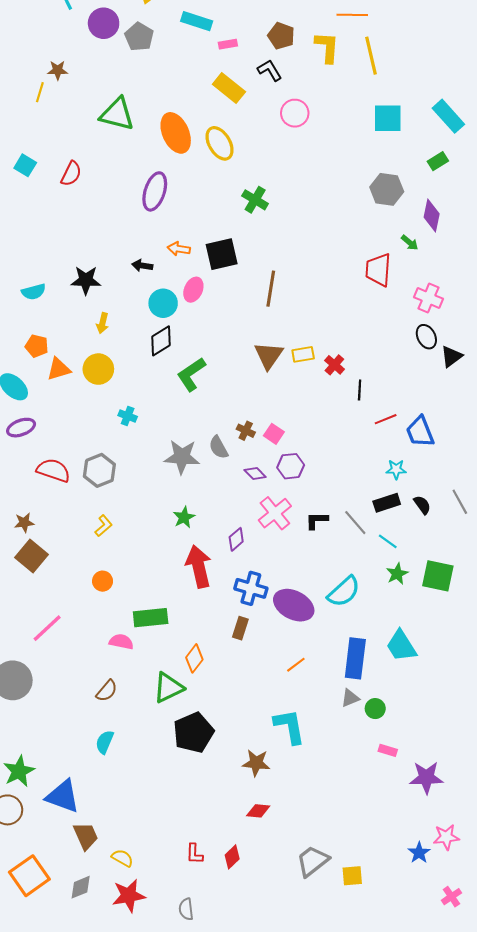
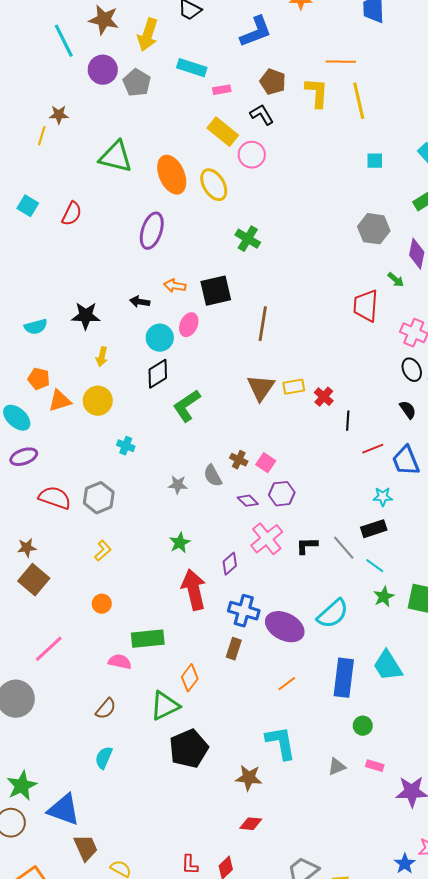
pink circle: (295, 113) -> (252, 155), moved
cyan square: (388, 118) -> (375, 161), size x0.6
gray star: (182, 457) -> (178, 485), size x0.6
black semicircle: (422, 505) -> (408, 410), moved
gray triangle: (350, 698) -> (337, 767), moved

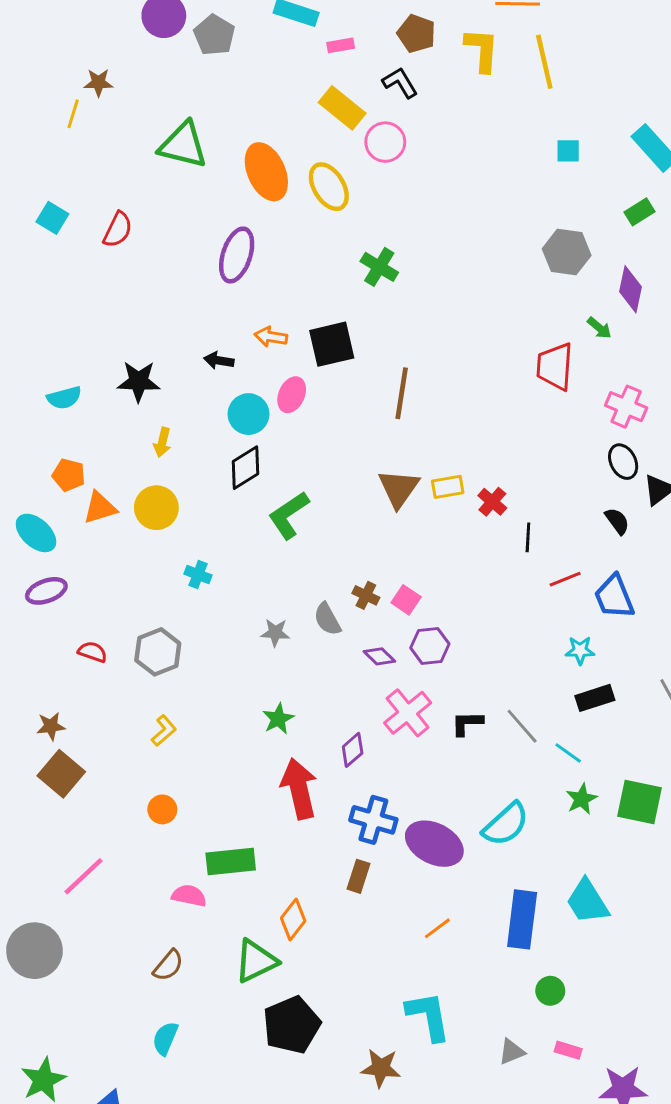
red semicircle: (55, 498) -> (92, 652), size x0.6
black rectangle: (374, 529) -> (595, 698), moved

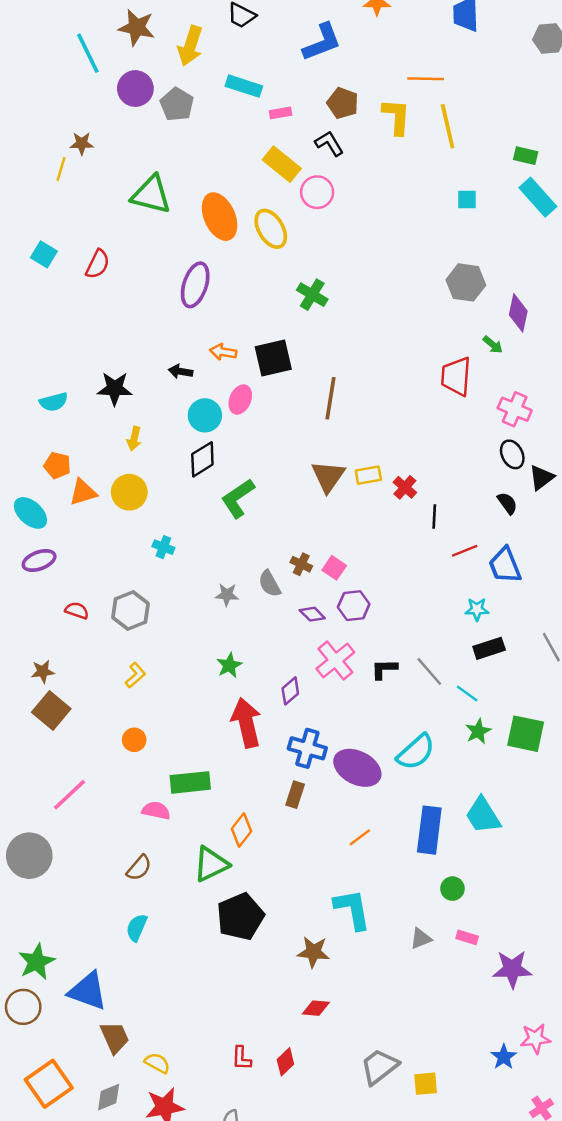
green rectangle: (639, 212) -> (526, 156), moved, turned 45

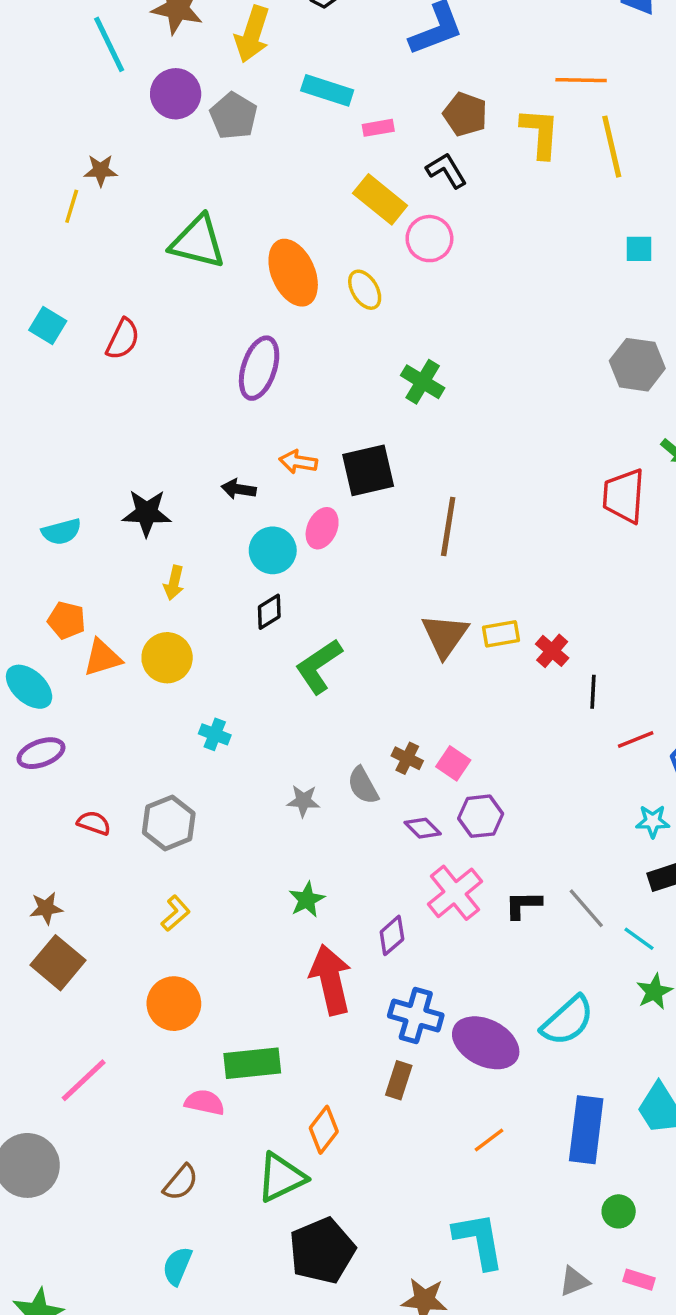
yellow ellipse: (271, 229) -> (365, 290), size x0.7
black diamond: (202, 459) -> (269, 612), size x0.7
orange circle: (134, 740) -> (174, 1004), size x1.6

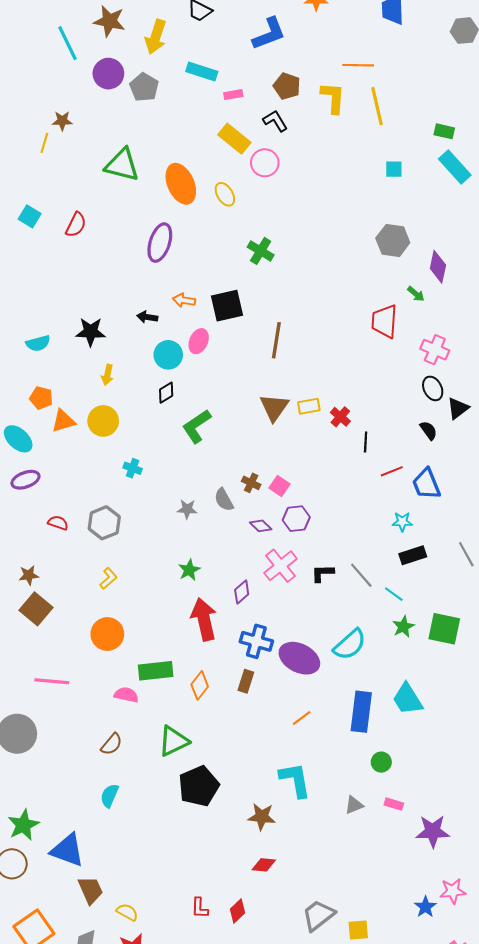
pink line: (84, 1080) -> (52, 681), turned 48
orange diamond: (324, 1130) -> (200, 685), moved

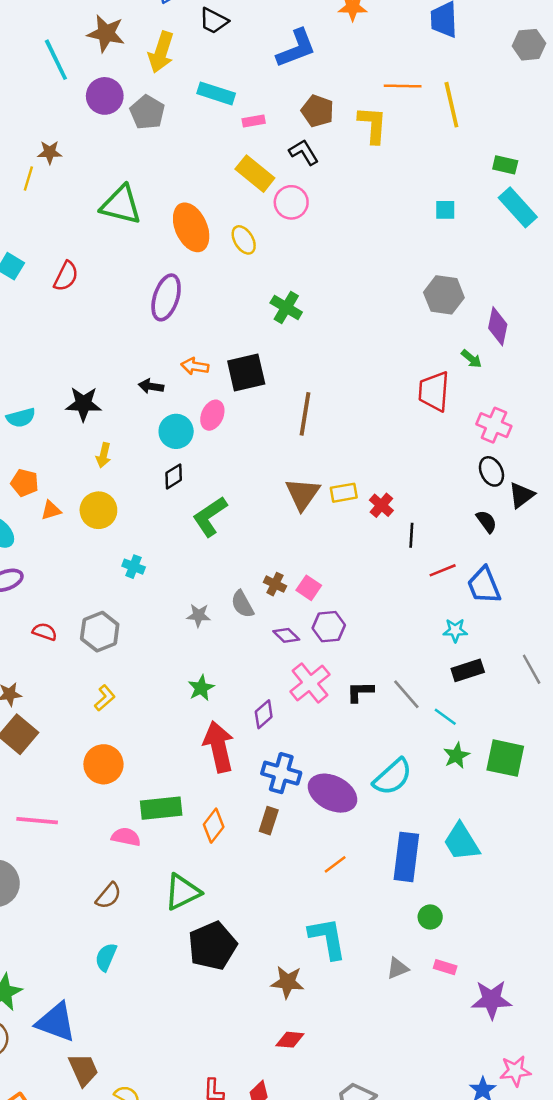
yellow line: (377, 106) -> (451, 105), moved
orange triangle: (63, 421) -> (51, 510), size x0.7

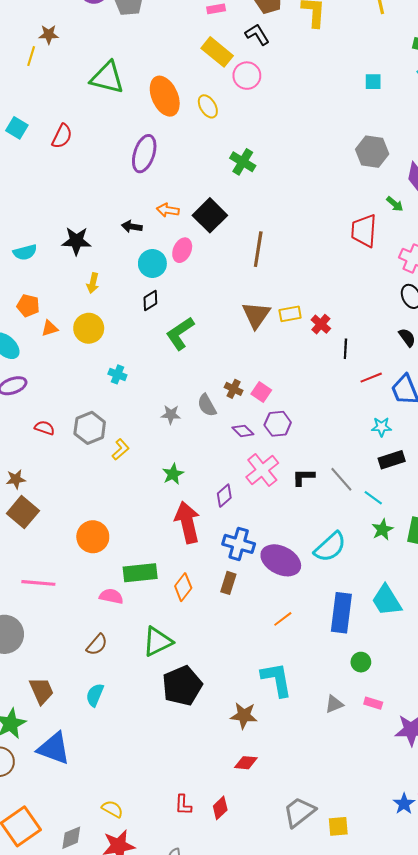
black square: (246, 373) -> (210, 215), turned -32
yellow L-shape: (105, 698) -> (121, 449), moved
brown trapezoid: (83, 1070) -> (41, 691), moved

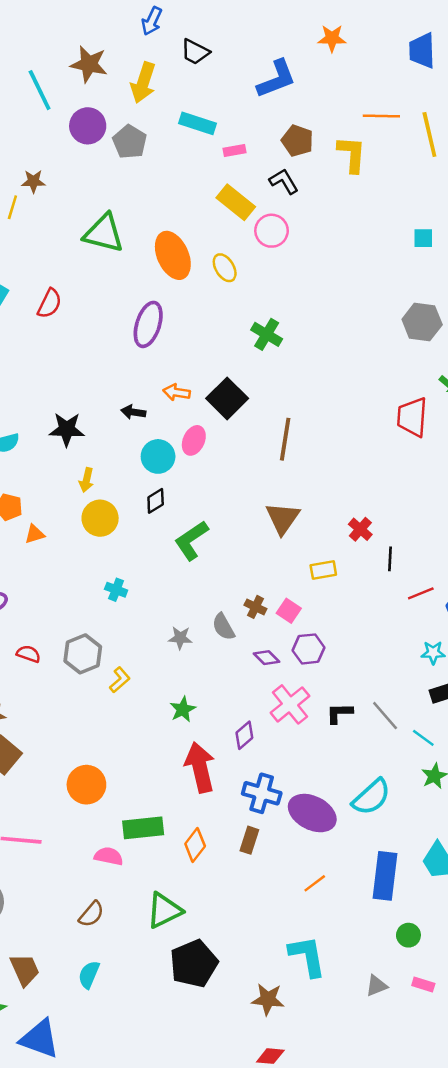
yellow rectangle: (290, 314) -> (323, 570), moved
yellow circle: (89, 328) -> (100, 518), moved

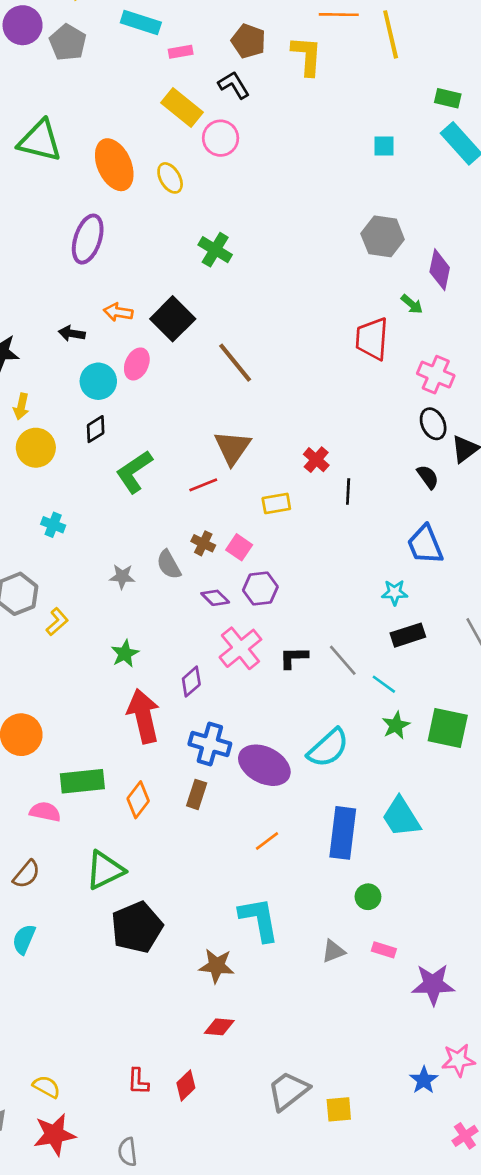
brown line: (285, 439) -> (235, 363), turned -48
red line: (421, 593) -> (203, 485), moved

